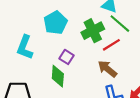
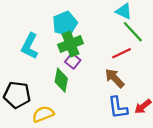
green cross: (93, 31) -> (71, 44), moved

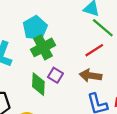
purple square: (73, 61) -> (55, 75), moved
brown arrow: (115, 78) -> (91, 76), turned -30

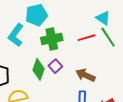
cyan pentagon: (35, 28) -> (36, 15), moved
red line: (94, 50) -> (87, 38), moved

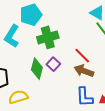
red line: (87, 38) -> (82, 56), moved, turned 66

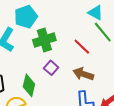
red line: (82, 56) -> (82, 47), moved
green diamond: (37, 69) -> (29, 85), moved

